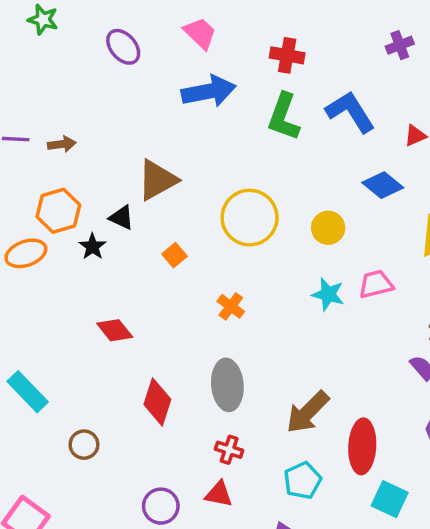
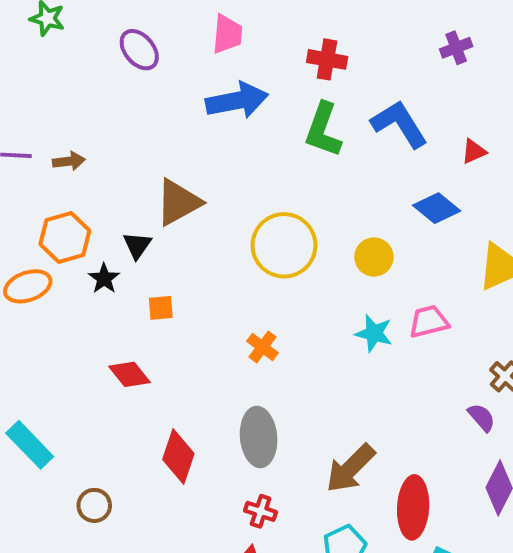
pink trapezoid: (200, 33) -> (227, 34), turned 51
black triangle: (122, 218) -> (137, 245), turned 40
orange square: (174, 255) -> (161, 308), moved, turned 35

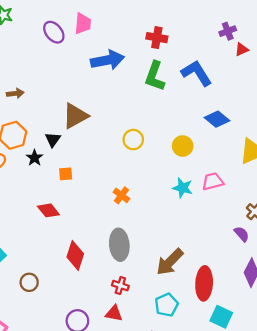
pink trapezoid: (227, 34) -> (83, 24), moved
red triangle: (474, 151) -> (242, 49), moved
yellow circle: (284, 245) -> (133, 140), size x0.6

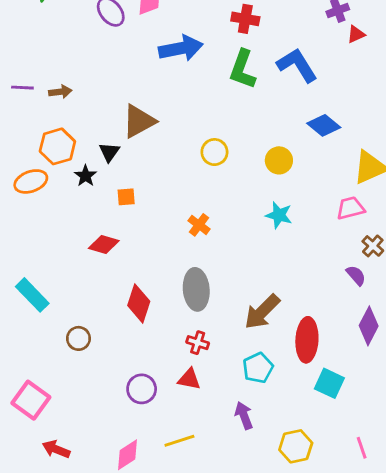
pink trapezoid: (213, 181) -> (350, 208), moved
red diamond: (48, 210) -> (104, 245), turned -35

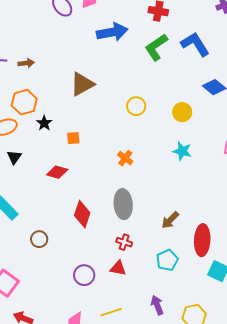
green L-shape: (242, 69) -> (156, 47), turned 36
black triangle: (109, 152) -> (14, 157), moved
brown arrow: (262, 312) -> (170, 220), size x0.7
purple arrow: (244, 416) -> (157, 305), moved

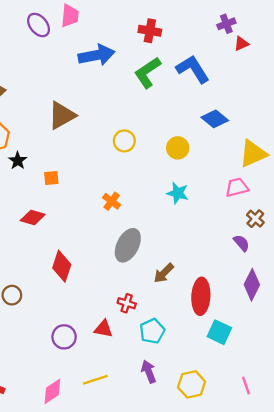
gray ellipse: (123, 204) -> (128, 245), moved, turned 32
red cross: (124, 242) -> (127, 303), moved
cyan pentagon: (167, 260) -> (152, 331), moved

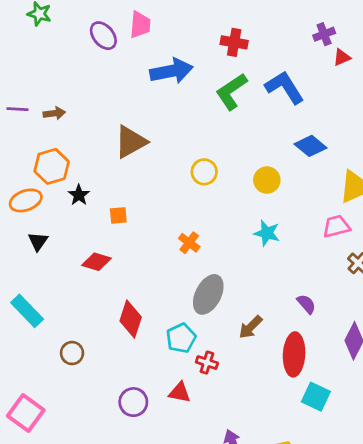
purple semicircle: (241, 243) -> (306, 304), moved
cyan pentagon: (152, 331) -> (181, 338), moved

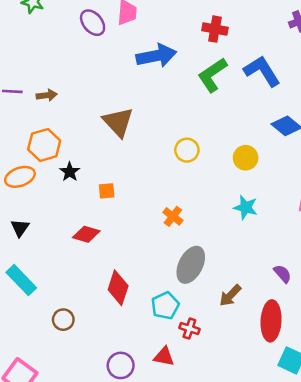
brown triangle: (131, 142) -> (118, 122), turned -44
black triangle: (38, 241) -> (20, 228), moved

